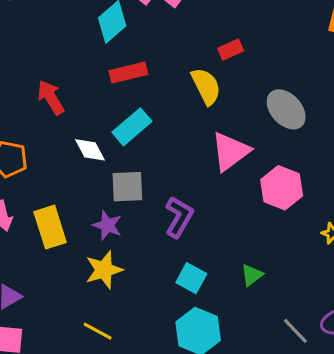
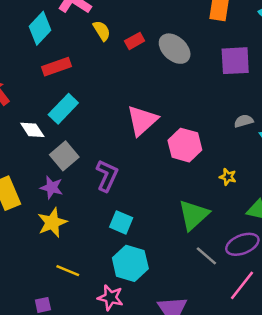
yellow semicircle: (206, 86) -> (102, 31), moved, size x0.7
gray ellipse: (286, 109) -> (175, 49), moved
gray square: (127, 187) -> (64, 156), turned -32
green triangle: (252, 275) -> (193, 215), moved, size x1.8
yellow line: (98, 331) -> (68, 271), moved

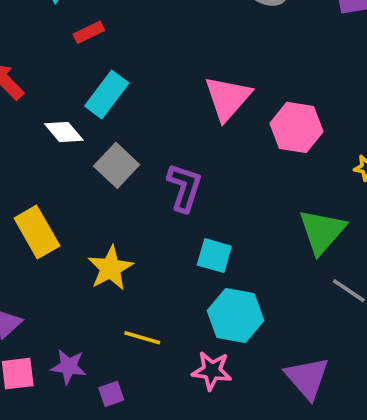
red rectangle: (56, 67) -> (89, 32), size x0.7
purple star: (52, 188) -> (69, 366), moved

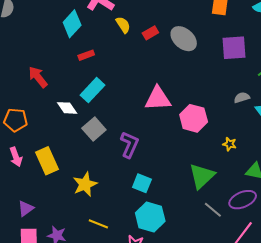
pink triangle: (228, 98) -> (158, 99), turned 40

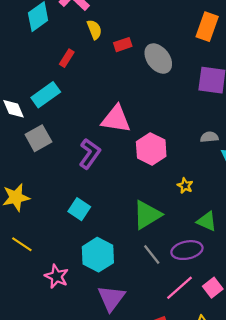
red rectangle: (86, 55) -> (67, 58), moved, turned -49
purple L-shape: (129, 145) -> (90, 154), moved
cyan hexagon: (150, 217) -> (98, 255), moved

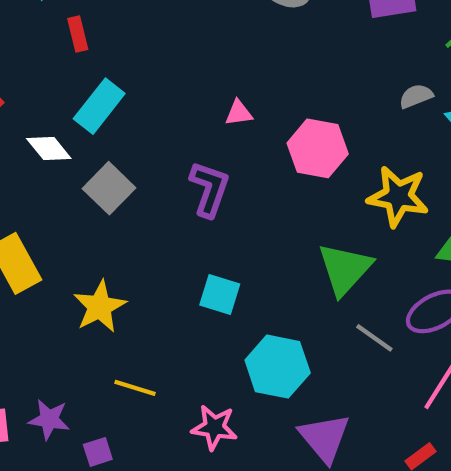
red rectangle: (67, 58) -> (78, 34), moved, turned -30
pink triangle: (116, 119) -> (239, 113), size x0.5
yellow star: (185, 186) -> (398, 196), size x2.0

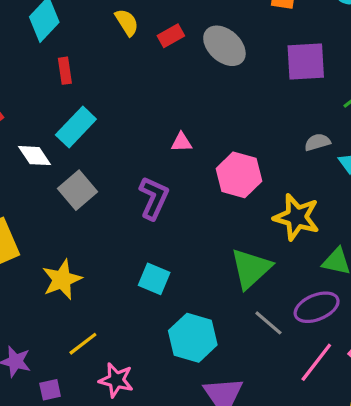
yellow line: (135, 388) -> (83, 344), turned -60
pink star: (214, 427) -> (116, 380), moved

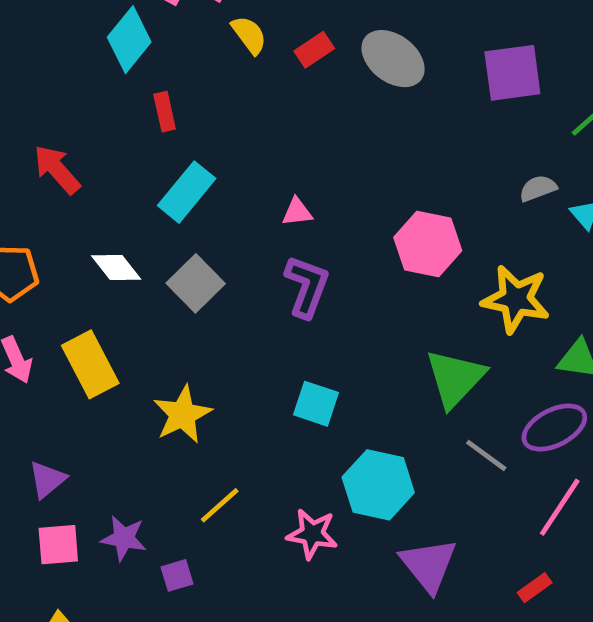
pink triangle: (182, 142) -> (297, 212), moved
white diamond: (35, 156) -> (116, 267), moved
pink star: (116, 380) -> (312, 534), moved

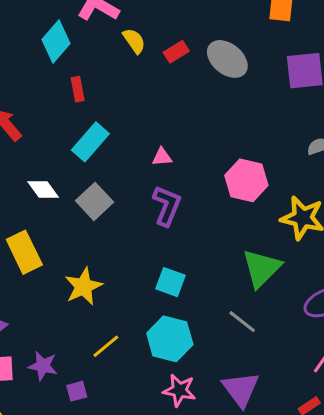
gray line: (486, 455) -> (242, 322), moved
cyan hexagon: (378, 485) -> (170, 339), moved
pink star: (312, 534) -> (179, 390), moved

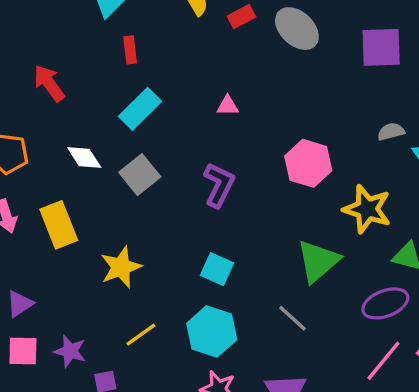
pink triangle: (162, 157) -> (228, 106), moved

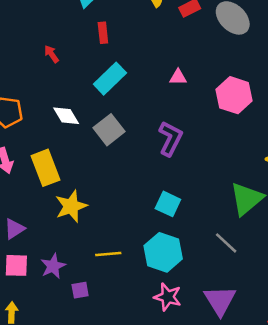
red arrow: (49, 83) -> (51, 54), moved, size x0.6
pink hexagon: (308, 163) -> (234, 95), moved
yellow star: (121, 267) -> (71, 206), moved
yellow line: (141, 335) -> (108, 254), turned 30
purple star: (70, 351) -> (53, 266), turned 30

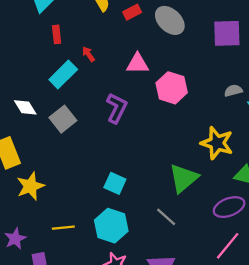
red arrow: (51, 54) -> (88, 54), moved
pink triangle: (178, 77) -> (138, 64), moved, size x1.5
purple L-shape: (170, 139) -> (117, 108), moved

